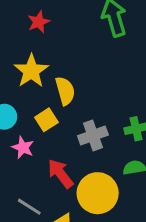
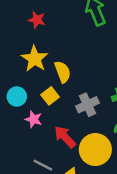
red star: (39, 22) -> (37, 20), turned -30

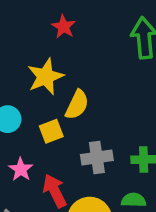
yellow semicircle: (63, 72) -> (77, 105), turned 30
pink star: (34, 119) -> (21, 169), moved

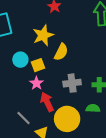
yellow square: (51, 131) -> (38, 65), moved
pink star: (21, 169) -> (36, 83), moved

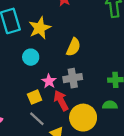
yellow star: (43, 35) -> (40, 28), moved
yellow square: (38, 65) -> (35, 97), moved
gray cross: (72, 83) -> (73, 78), moved

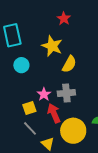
yellow star: (40, 28) -> (52, 46), moved, turned -30
cyan circle: (31, 57) -> (21, 65), moved

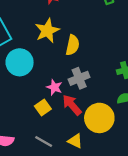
yellow star: (52, 46) -> (47, 31), turned -30
cyan circle: (21, 65) -> (20, 62), size x1.5
gray line: (30, 128) -> (44, 141), moved

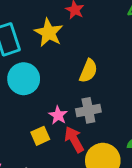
yellow star: (47, 31) -> (49, 33), moved, turned -30

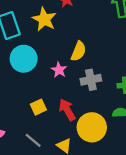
gray cross: (88, 110) -> (91, 80), moved
pink star: (58, 115) -> (59, 70), moved

